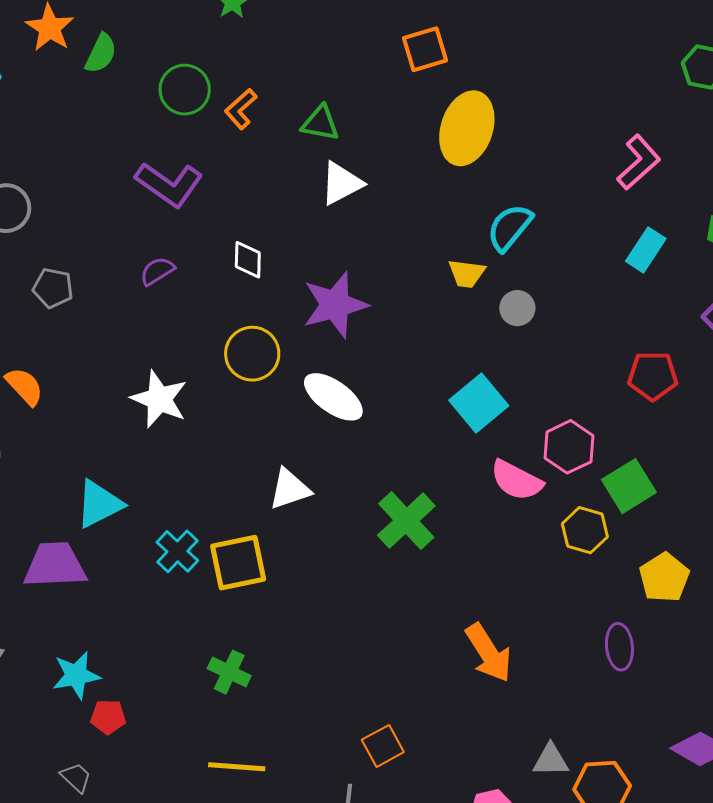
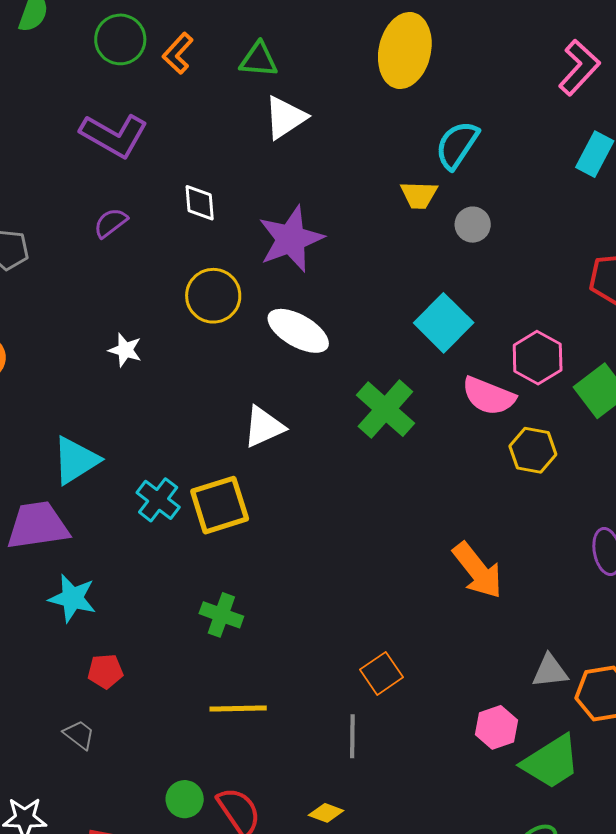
white star: (159, 399) -> (125, 350), size x0.6
green cross: (406, 521) -> (385, 409), moved
yellow hexagon: (585, 530) -> (533, 450), moved
cyan star: (76, 675) -> (72, 598), moved, turned 30

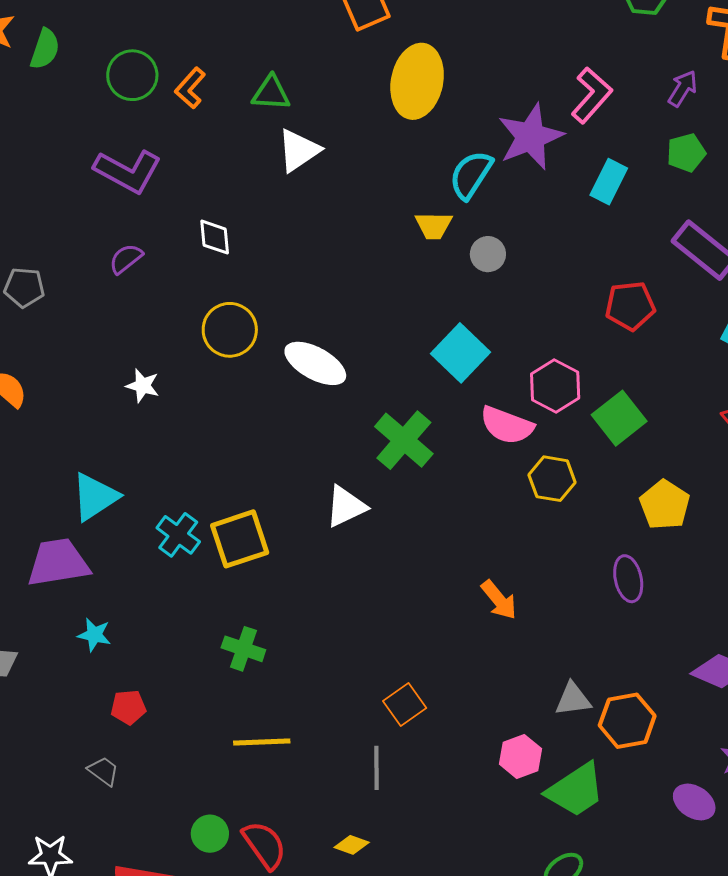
purple star: (291, 239) -> (530, 137), moved
white triangle: (264, 427) -> (346, 506), moved
orange arrow: (478, 570) -> (499, 600), size x0.7
cyan star: (72, 598) -> (94, 635), size x0.7

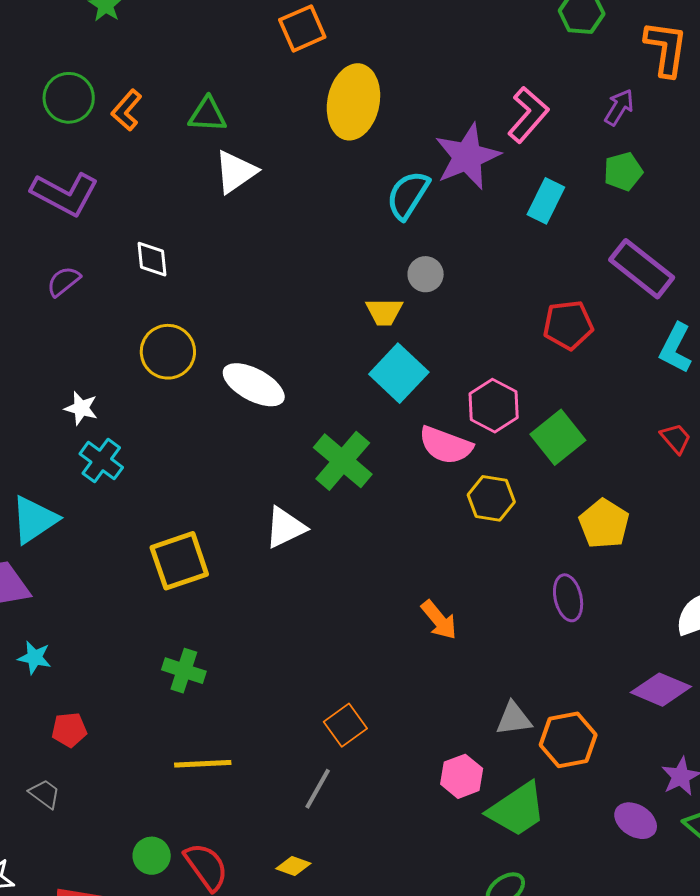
yellow trapezoid: (434, 226) -> (384, 312), moved
cyan cross: (178, 535) -> (101, 461), moved
gray line: (376, 768) -> (318, 789), turned 30

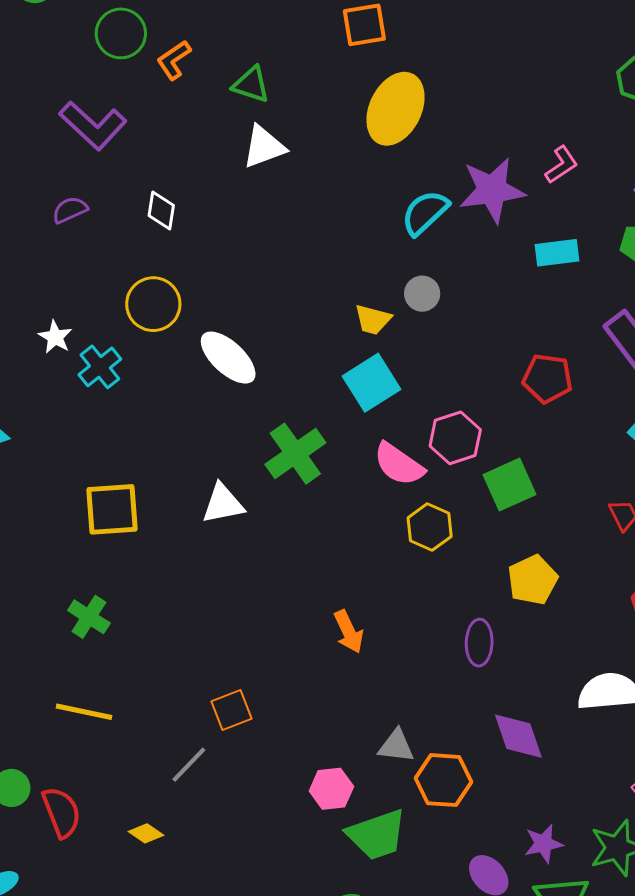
pink L-shape: (528, 115) -> (561, 165), size x0.7
cyan rectangle: (546, 201) -> (557, 253), turned 42
cyan cross: (101, 461) -> (100, 367), moved
purple diamond: (661, 690) -> (518, 736), moved, turned 34

